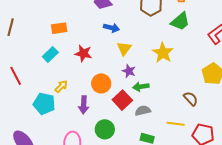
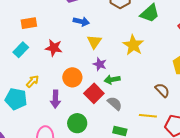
gray semicircle: (143, 111) -> (115, 103), turned 56

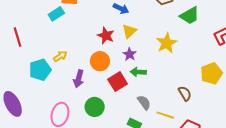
red star: (54, 48) -> (106, 36), moved
cyan rectangle: (21, 50) -> (56, 14), moved
cyan pentagon: (16, 99) -> (40, 70), turned 30
gray semicircle: (115, 103) -> (144, 103), moved

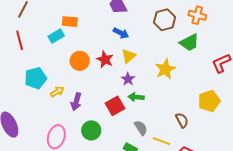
red line: (18, 37) -> (20, 40), moved
yellow arrow: (60, 56) -> (57, 92), moved
orange circle: (100, 61) -> (80, 61), moved
cyan pentagon: (40, 70) -> (36, 78), moved

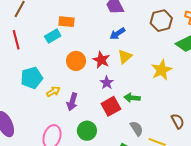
blue arrow: (121, 33) -> (117, 34), turned 119
purple star: (128, 79) -> (107, 83), moved

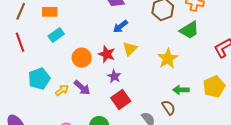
orange rectangle: (67, 22) -> (50, 12), moved
green arrow: (132, 98) -> (181, 90), moved
purple arrow: (72, 102) -> (82, 88), moved, turned -60
brown semicircle: (178, 121) -> (169, 108), moved

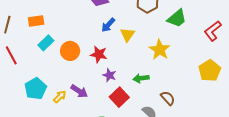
yellow triangle: (130, 49) -> (127, 35), moved
orange circle: (82, 58) -> (70, 51), moved
green arrow: (181, 90) -> (141, 78), moved

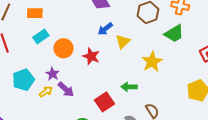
purple star: (109, 75) -> (53, 74), moved

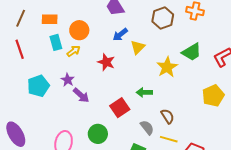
green trapezoid: (174, 34) -> (192, 52), moved
cyan rectangle: (41, 36) -> (56, 42), turned -70
orange circle: (63, 48) -> (79, 30), moved
yellow arrow: (46, 92) -> (74, 51), moved

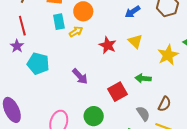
blue arrow: (120, 35) -> (133, 12), moved
yellow triangle: (138, 47) -> (135, 41), moved, turned -35
purple star: (68, 80) -> (17, 46), moved
cyan pentagon: (38, 86) -> (38, 64), turned 30
brown semicircle: (167, 116) -> (164, 104), turned 56

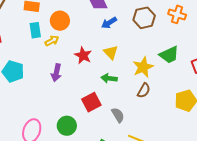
purple arrow: (80, 76) -> (56, 73), moved, turned 54
green arrow: (143, 78) -> (109, 78), moved
brown semicircle: (164, 104) -> (144, 90), moved
gray semicircle: (143, 114) -> (118, 115), moved

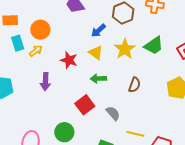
blue arrow: (109, 23) -> (98, 31), moved
yellow star: (143, 67) -> (125, 49), moved

